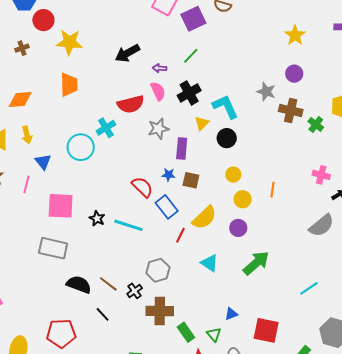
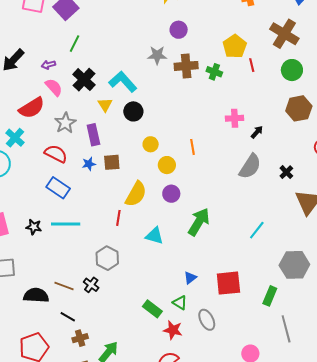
red semicircle: (142, 187) -> (56, 154), moved
blue rectangle: (167, 207) -> (58, 188), moved
brown cross: (160, 311) -> (80, 338), moved, size x0.6

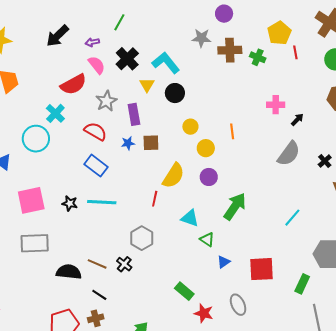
green triangle: (180, 303) -> (207, 239), moved
brown cross: (80, 338) -> (96, 318), moved

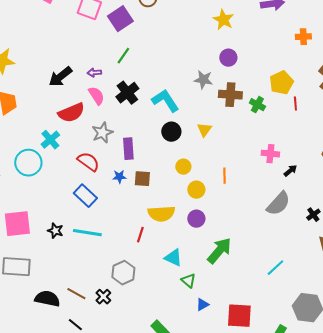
black arrow: (57, 36) -> (60, 77), moved
yellow triangle: (147, 85) -> (204, 130), moved
yellow semicircle: (173, 176) -> (161, 214), turned 48

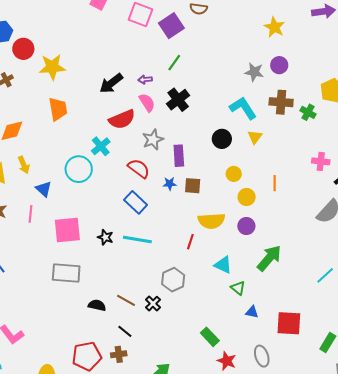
gray star: (203, 80) -> (254, 72), moved
cyan L-shape: (165, 101) -> (243, 108), moved
black semicircle: (47, 299) -> (97, 305), size x0.7
blue triangle: (202, 305) -> (252, 312), turned 40

